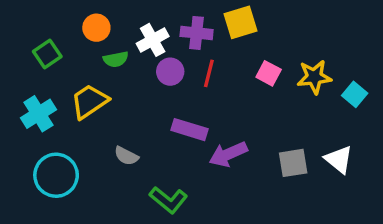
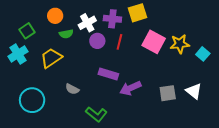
pink square: (269, 73) -> (154, 42), size x1.6
cyan cross: (38, 114) -> (18, 54), moved

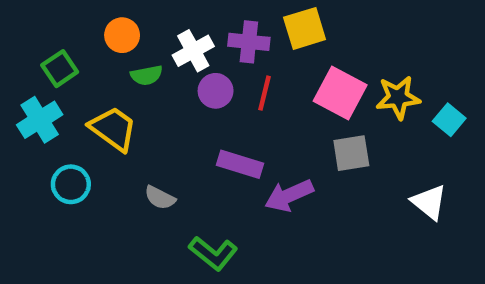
yellow trapezoid: (51, 58) -> (113, 129), turned 70
gray square: (168, 93) -> (351, 153), moved
cyan circle: (32, 100) -> (71, 184), moved, size x0.7

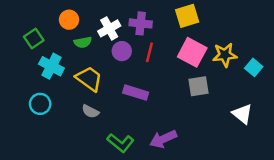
yellow square: (305, 28) -> (187, 16), moved
cyan cross: (40, 120) -> (51, 66), moved, turned -30
yellow trapezoid: (113, 129) -> (89, 79), moved
purple arrow: (289, 195) -> (163, 139), moved

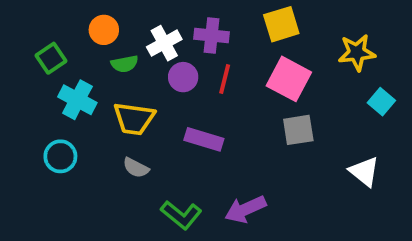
yellow star: (225, 55) -> (357, 53), moved
yellow trapezoid: (89, 79) -> (134, 119), turned 152

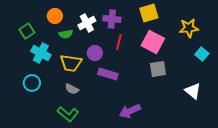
purple circle: (183, 77) -> (95, 53), moved
green L-shape: (181, 215) -> (68, 114), moved

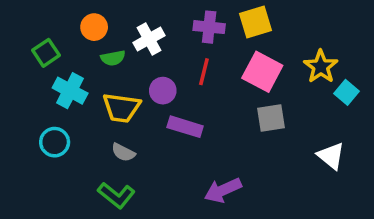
purple cross: (112, 19) -> (209, 27), moved
yellow star: (189, 28) -> (321, 67), moved, turned -30

